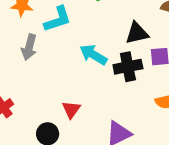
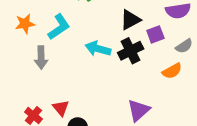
red triangle: (71, 110) -> (61, 108), moved

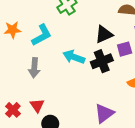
gray arrow: (41, 58) -> (34, 68), moved

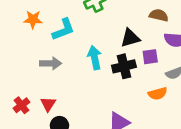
cyan arrow: (74, 57) -> (95, 58), turned 50
gray arrow: (34, 68) -> (51, 63), turned -102

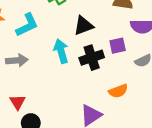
black triangle: (130, 38) -> (83, 26), moved
orange semicircle: (158, 94) -> (118, 91), moved

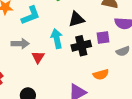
red triangle: (18, 102) -> (38, 57), moved

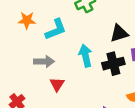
black triangle: (76, 19) -> (119, 33), moved
red triangle: (38, 57) -> (57, 84), moved

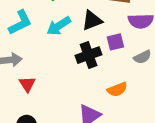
cyan arrow: (86, 56) -> (59, 26), moved, turned -105

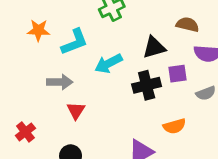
cyan arrow: (59, 26) -> (108, 63), moved

